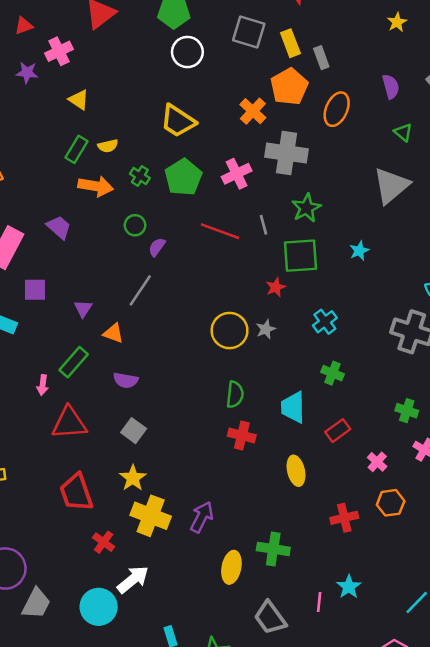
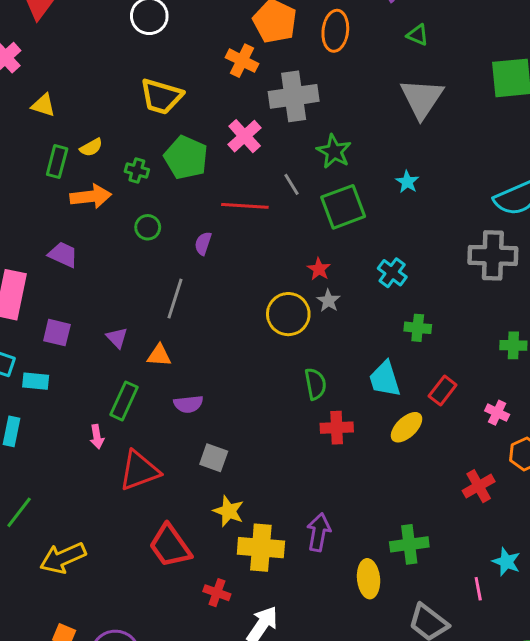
purple semicircle: (157, 247) -> (203, 243), moved
red star: (276, 287) -> (319, 269), moved
purple square: (35, 290) -> (57, 333), turned 30
yellow ellipse: (296, 471) -> (407, 427), moved, turned 76

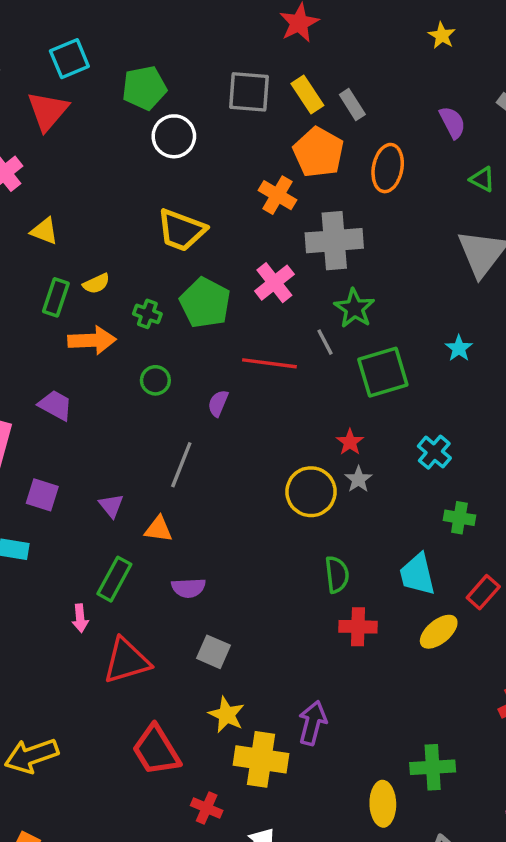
green star: (334, 151) -> (354, 308), moved
purple arrow: (319, 532) -> (313, 723), moved

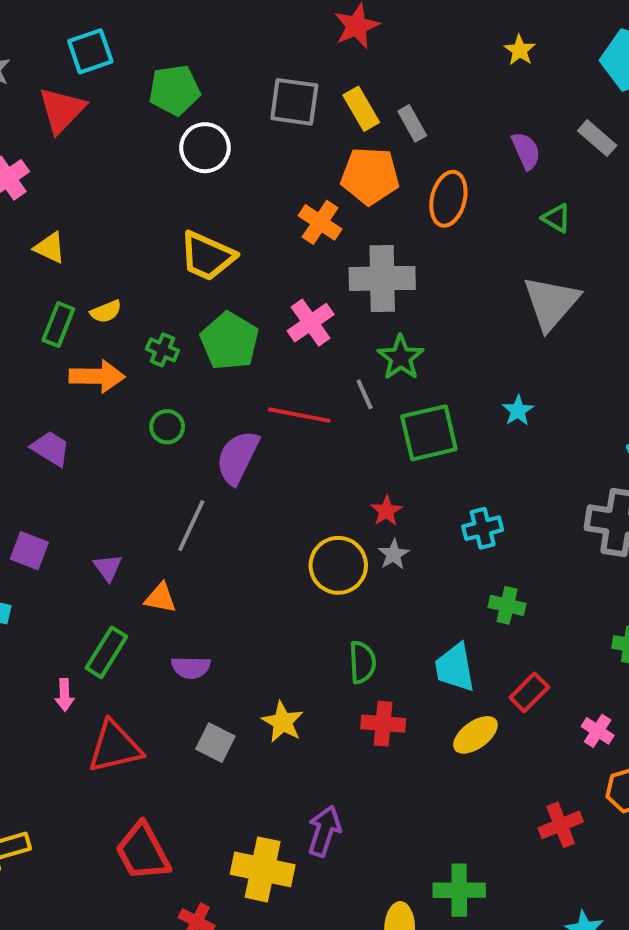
orange pentagon: (318, 152) -> (370, 176), turned -30
purple semicircle: (218, 403) -> (238, 457), size x1.8
cyan cross: (434, 452) -> (483, 528), turned 32
yellow star: (227, 715) -> (283, 722), moved

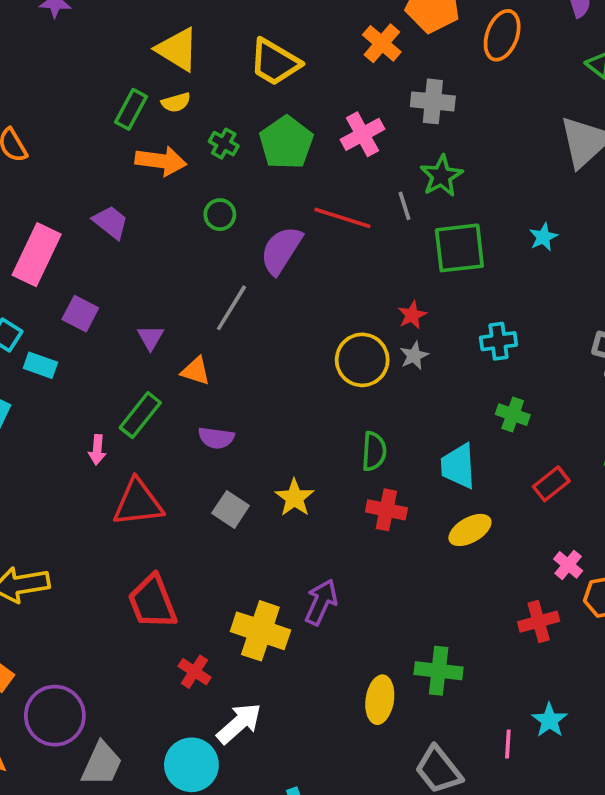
yellow triangle: (50, 248) -> (177, 49), moved, size x1.5
gray cross: (382, 278) -> (433, 101), size x0.7
red rectangle: (529, 692) -> (551, 484), moved
pink cross: (598, 731) -> (568, 565), moved

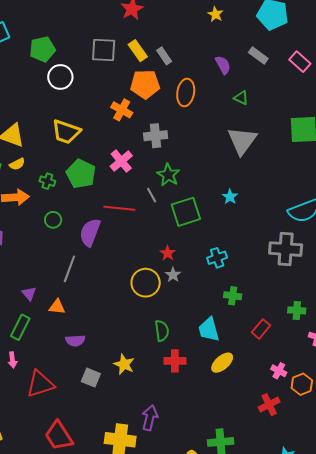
green rectangle: (140, 415) -> (20, 327), moved

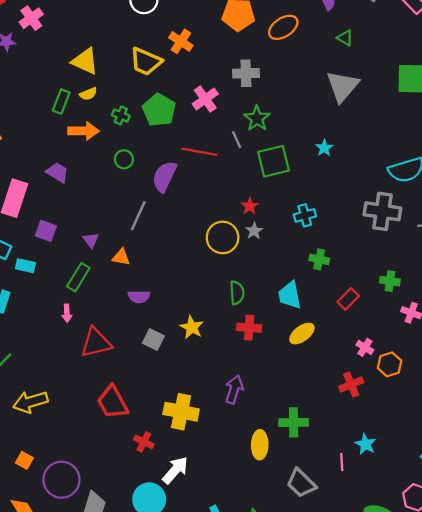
orange ellipse: (186, 93) -> (283, 27), turned 44
orange cross: (122, 110) -> (181, 41), moved
purple arrow: (150, 418) -> (234, 389), moved

